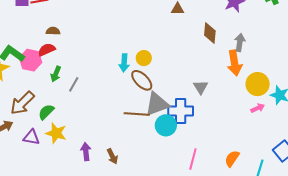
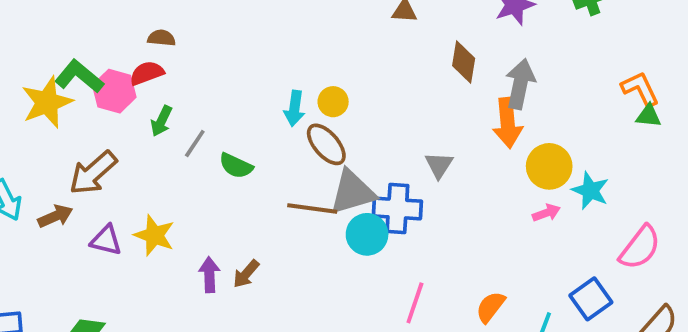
gray arrow: (240, 42) -> (520, 84), size x1.4
green semicircle: (46, 112) -> (236, 166), moved, turned -114
brown arrow: (112, 156) -> (246, 274), moved, turned 63

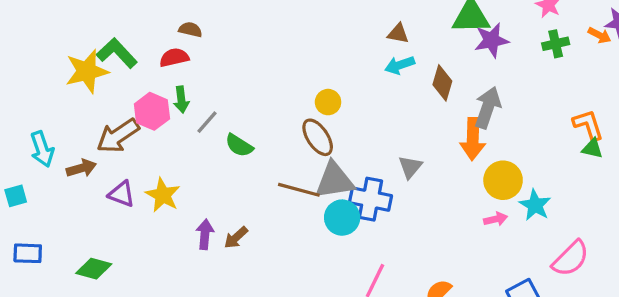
pink hexagon: (114, 91) -> (152, 111), moved
cyan arrow: (295, 108) -> (400, 65), moved, turned 56
green arrow: (161, 121) -> (181, 100), turned -40

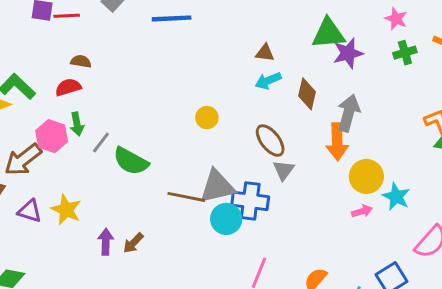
brown ellipse: (318, 137) -> (270, 141), moved
green semicircle: (239, 145) -> (131, 161), size x1.4

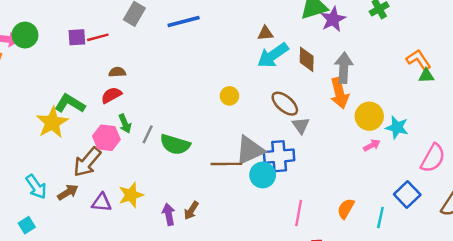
cyan arrow: (268, 81) -> (273, 55), size x1.5
yellow star: (66, 210) -> (131, 195), turned -30

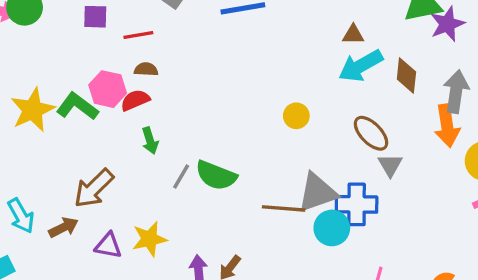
red line: (98, 37) -> (138, 35), moved
yellow star: (52, 122) -> (33, 110), moved
gray line: (148, 134) -> (181, 177), moved
pink hexagon: (106, 138) -> (108, 89), moved

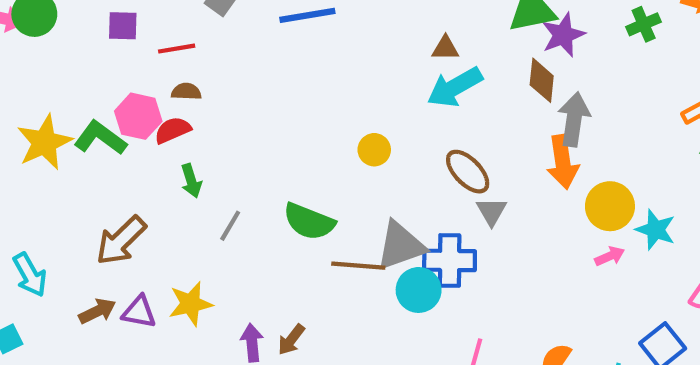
brown diamond: (406, 75) -> (542, 80), moved
green semicircle: (216, 175) -> (309, 222), moved
brown arrow: (64, 227) -> (97, 311), moved

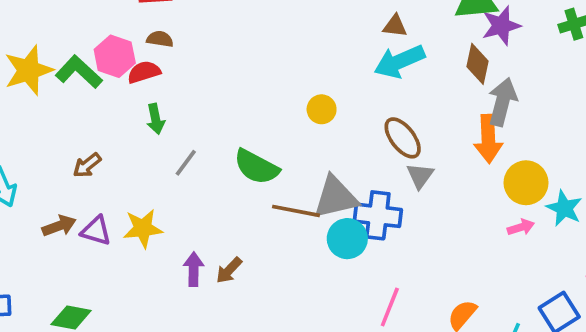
brown arrow: (121, 240) -> (87, 165), size x0.6

